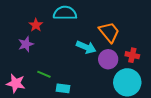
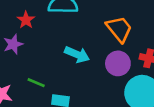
cyan arrow: (86, 47) -> (77, 54), moved

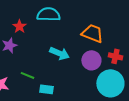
orange trapezoid: (119, 29) -> (92, 33), turned -30

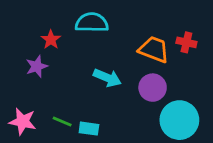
red cross: (115, 56) -> (186, 42), moved
green line: (27, 75) -> (62, 121), moved

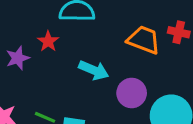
red star: (51, 40) -> (48, 41), moved
purple circle: (153, 88) -> (132, 93), moved

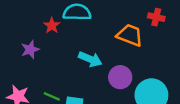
red cross: (179, 32) -> (156, 17), moved
red star: (48, 41) -> (52, 26), moved

